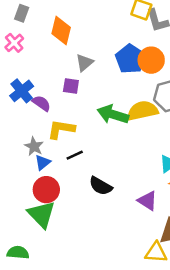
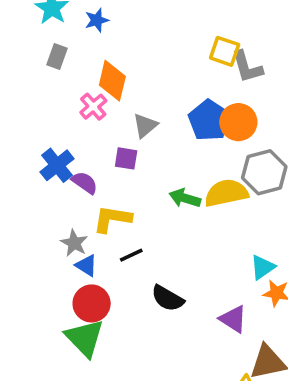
pink cross: (14, 43) -> (93, 107), moved
green arrow: (113, 114) -> (185, 198), size x0.7
blue triangle: (43, 162) -> (86, 265), turned -49

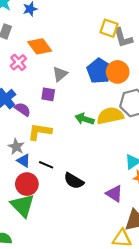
orange diamond: (112, 81) -> (40, 46), turned -50
pink cross: (93, 107) -> (18, 62), moved
black line: (131, 255) -> (46, 165), moved, turned 48

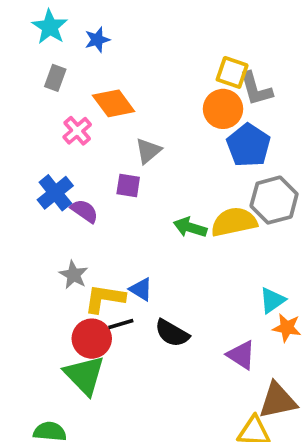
blue pentagon: (99, 71) -> (249, 145), moved
orange circle: (118, 72) -> (223, 109), moved
yellow L-shape: (40, 132) -> (105, 298), moved
blue triangle: (24, 161) -> (141, 289), moved
black line: (46, 165) -> (121, 324), moved, turned -40

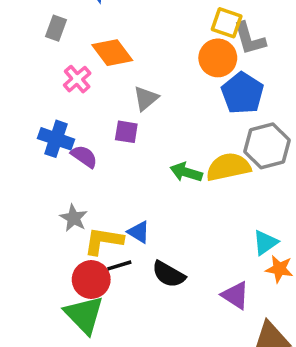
blue cross: (55, 193) -> (56, 139), turned -32

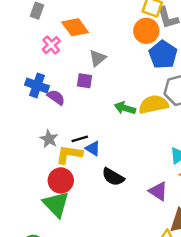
black line: (119, 265) -> (80, 139), moved

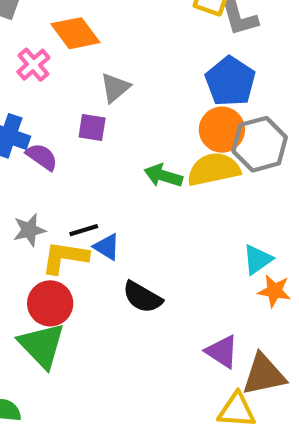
orange circle: (146, 31) -> (222, 130), moved
gray star: (49, 139) -> (29, 230), turned 30
purple triangle: (158, 191) -> (222, 352), moved

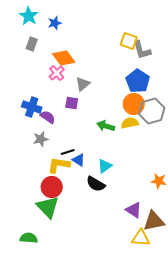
pink cross: (33, 65) -> (57, 73), moved
yellow semicircle: (214, 169) -> (130, 123), size x0.7
gray star: (29, 230) -> (41, 139), moved
cyan triangle: (258, 259) -> (105, 166), moved

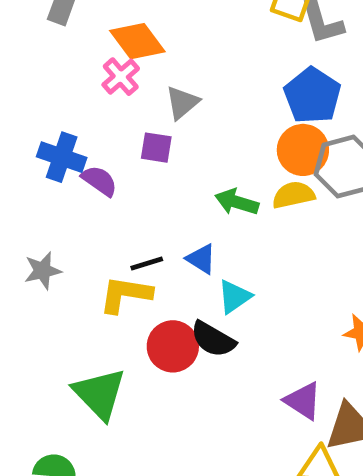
gray star: (41, 139) -> (43, 271), moved
blue triangle: (79, 160) -> (201, 259), moved
red circle: (52, 187) -> (173, 346), moved

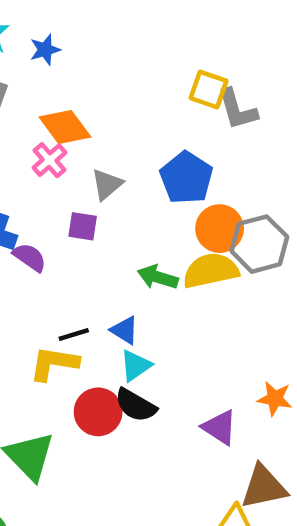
blue pentagon: (312, 96) -> (186, 178), moved
yellow semicircle: (293, 195) -> (211, 271), size x1.4
cyan triangle: (234, 297) -> (136, 365), moved
purple triangle: (303, 401) -> (220, 427), moved

